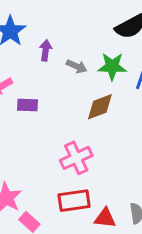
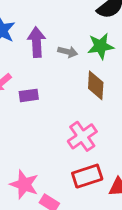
purple arrow: (46, 50) -> (36, 42), size x1.5
brown diamond: (100, 107) -> (96, 85), turned -56

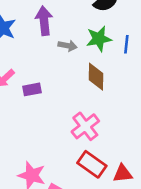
purple arrow: (36, 42) -> (44, 21), moved
red rectangle: (87, 176) -> (92, 164), turned 56

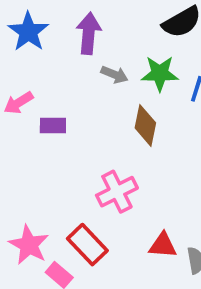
red rectangle: (92, 164) -> (87, 245), moved
red triangle: (123, 174) -> (163, 245), moved

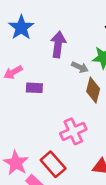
purple arrow: (89, 33) -> (58, 44), moved
gray arrow: (114, 75) -> (80, 67), moved

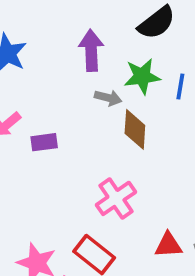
purple arrow: (58, 44) -> (91, 50), moved

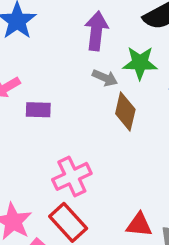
pink cross: (116, 198) -> (72, 176), moved

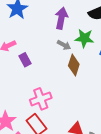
purple rectangle: (38, 110) -> (25, 60), turned 56

